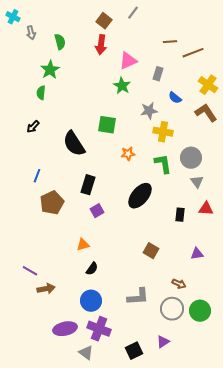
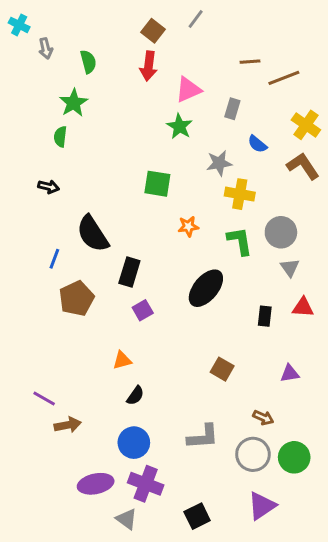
black arrow: (33, 127) -> (49, 187), turned -120
black semicircle: (74, 144) -> (93, 234), moved
purple triangle: (163, 342) -> (262, 506), moved, size x1.5

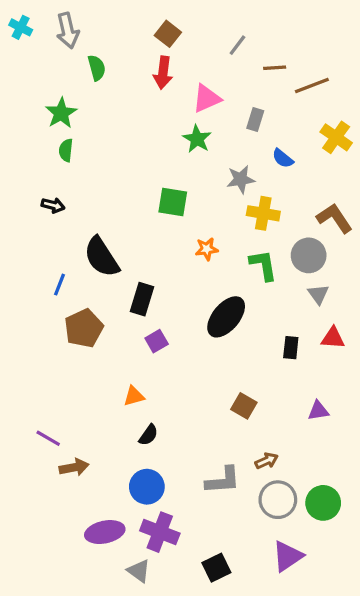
gray line: (196, 19) -> (237, 45), moved
gray arrow: (46, 48) -> (68, 31), moved, size x1.5
green star: (74, 103) -> (61, 113), moved
brown L-shape: (303, 166) -> (334, 218), moved
brown arrow: (263, 418) -> (267, 461), moved, turned -48

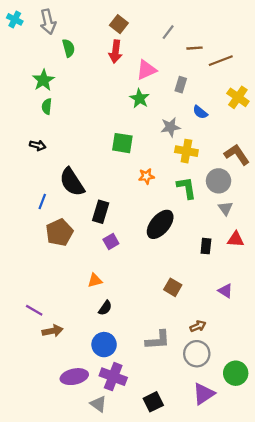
purple triangle: (318, 411) -> (225, 291), turned 42
brown arrow: (267, 461) -> (198, 326), moved
green circle: (323, 503) -> (236, 373), moved

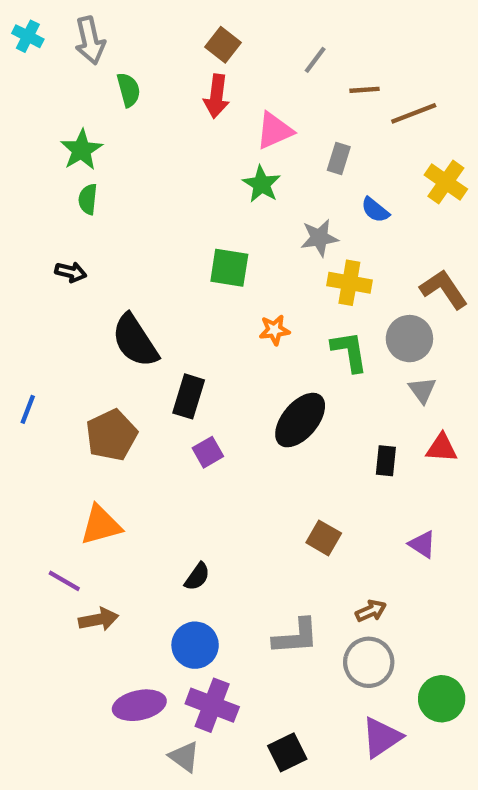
blue line: (42, 201) -> (28, 409), moved
orange triangle: (95, 280) -> (101, 525), moved, size x1.5

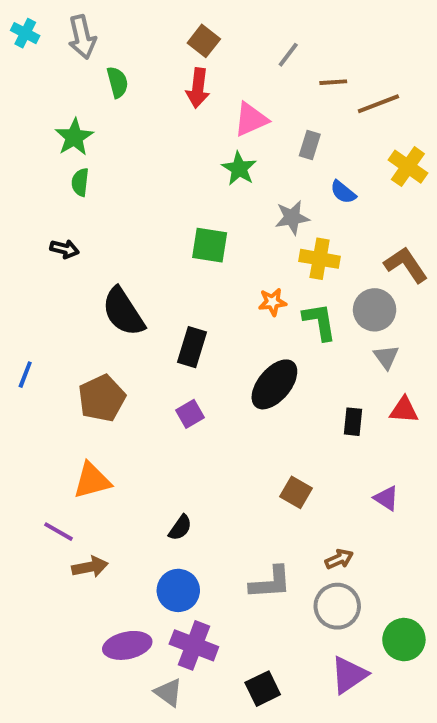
orange star: (274, 330) -> (272, 302), moved
black rectangle: (189, 396) -> (192, 347), moved

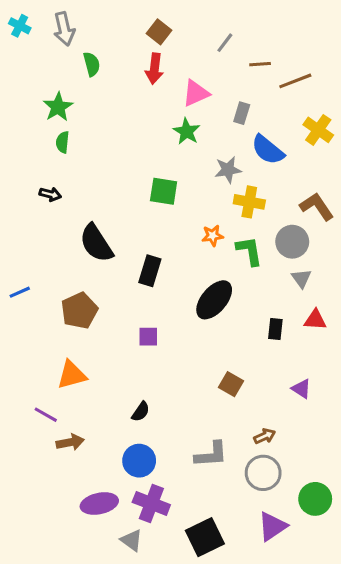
blue semicircle: (343, 192) -> (268, 150), size x1.6
blue line: (25, 375) -> (20, 292), turned 45
purple square: (190, 414) -> (148, 337), moved, turned 30
black square: (263, 689) -> (205, 537), size x1.4

